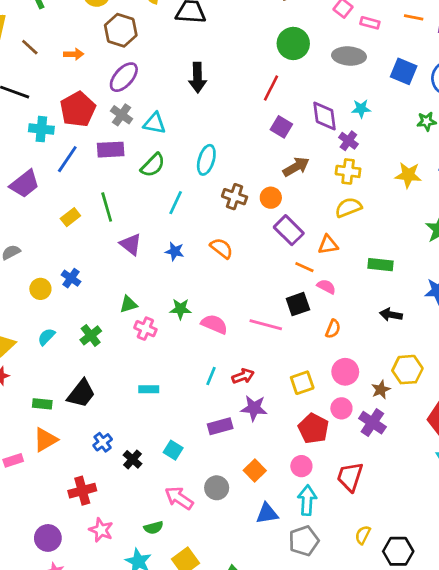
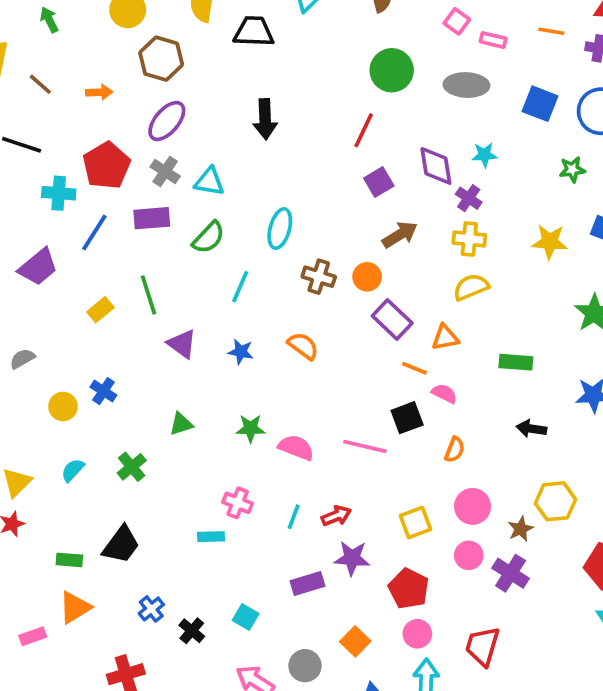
purple square: (281, 127) -> (379, 182), turned 30
pink cross: (145, 329) -> (238, 503), moved
red pentagon: (313, 429) -> (409, 589), moved

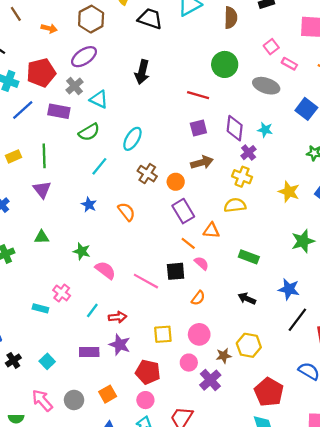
red line: (364, 130) -> (198, 95), turned 65
purple triangle: (182, 344) -> (42, 190), moved
red pentagon: (409, 589) -> (148, 372), turned -30

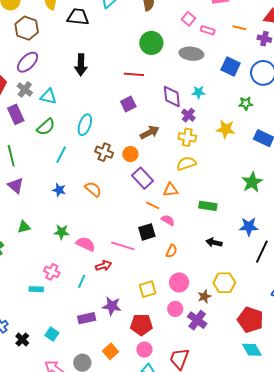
purple rectangle: (59, 111) -> (16, 114), turned 66
purple square: (198, 128) -> (128, 104), moved
yellow star: (289, 192) -> (226, 129), moved
red arrow: (118, 317) -> (103, 266), moved

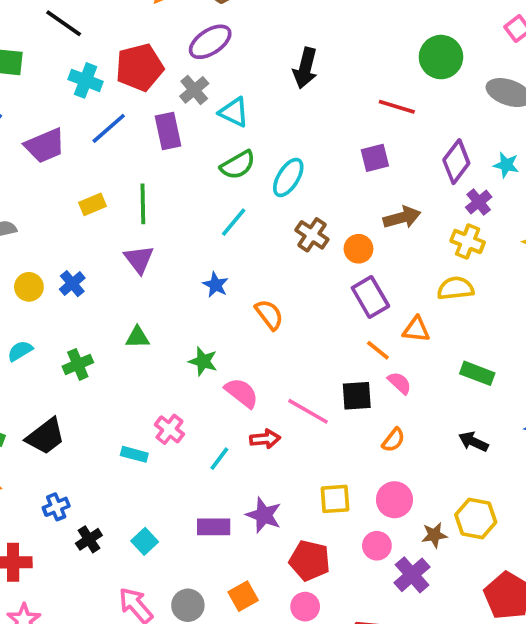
purple diamond: (172, 96) -> (456, 162), turned 30
green semicircle: (46, 127) -> (238, 165), moved
orange semicircle: (93, 189) -> (269, 315), moved

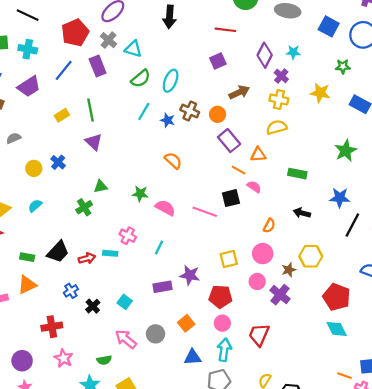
cyan cross: (86, 80) -> (28, 49), moved
blue star: (216, 285) -> (168, 120), moved
green cross: (78, 364) -> (84, 207), moved
red arrow: (265, 439) -> (87, 258), moved
orange semicircle: (393, 440) -> (269, 226), moved

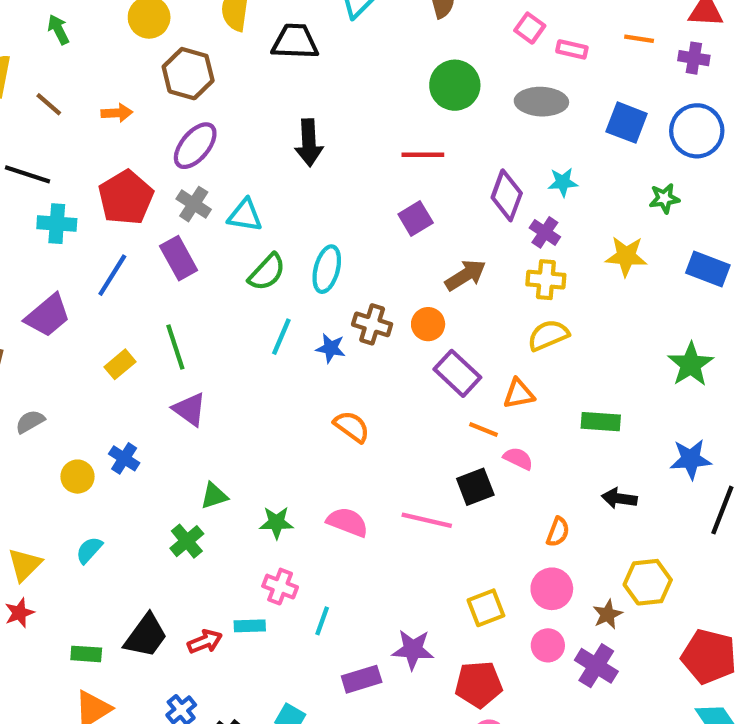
cyan cross: (28, 49) -> (57, 224), moved
green star: (140, 194) -> (276, 523), moved
cyan line: (159, 247) -> (322, 621), moved

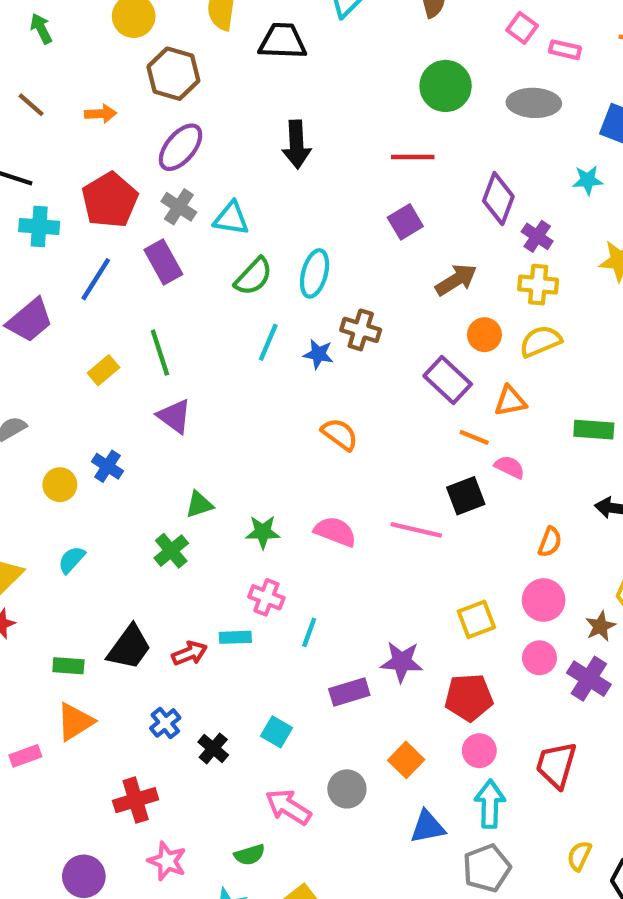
cyan star: (563, 182) -> (588, 180), moved
orange circle: (428, 324) -> (484, 335), moved

